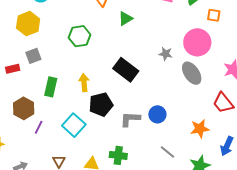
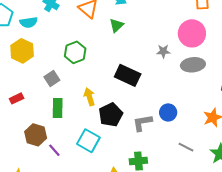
gray square: (33, 56) -> (52, 78), moved
gray ellipse: (192, 73) -> (193, 65), turned -50
purple line: (39, 127) -> (54, 150), turned -56

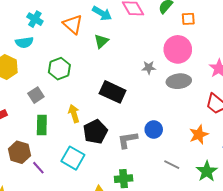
cyan semicircle: (29, 22) -> (24, 42), moved

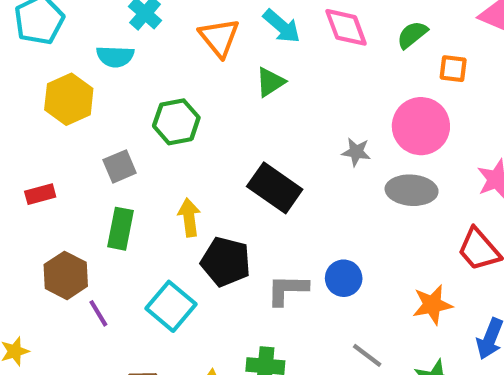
black pentagon: (95, 132) -> (226, 262), turned 30

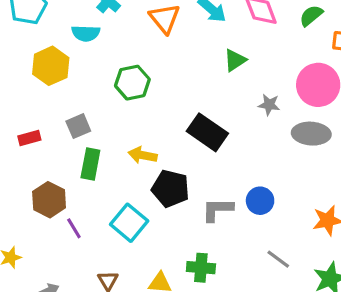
green triangle: (270, 82) -> (235, 60), moved
gray square: (120, 166) -> (78, 126), moved
yellow arrow: (189, 217) -> (143, 155), turned -72

